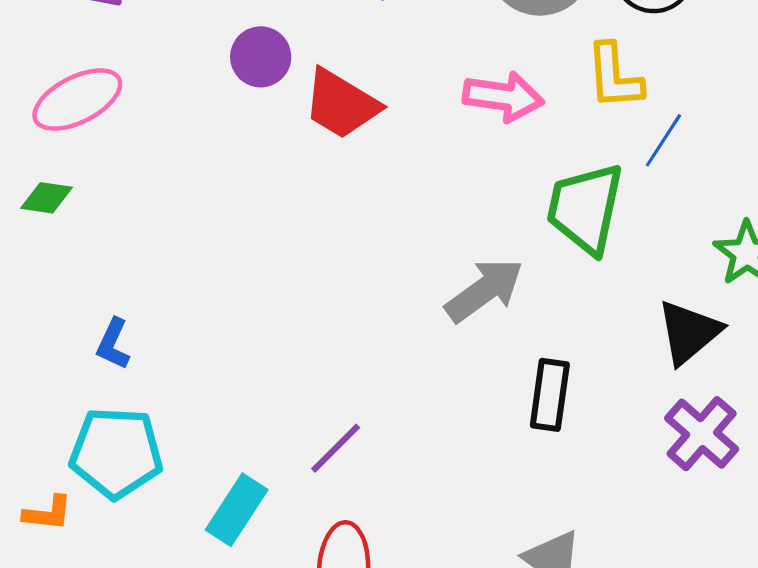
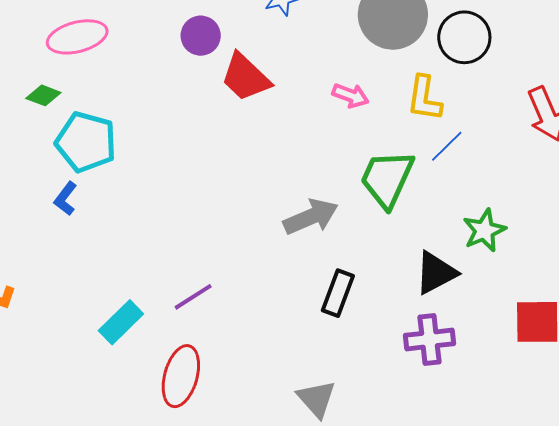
pink arrow: (503, 97) -> (350, 96), size x0.7
purple cross: (702, 434) -> (430, 340), turned 30
cyan pentagon: (116, 453) -> (86, 142), moved

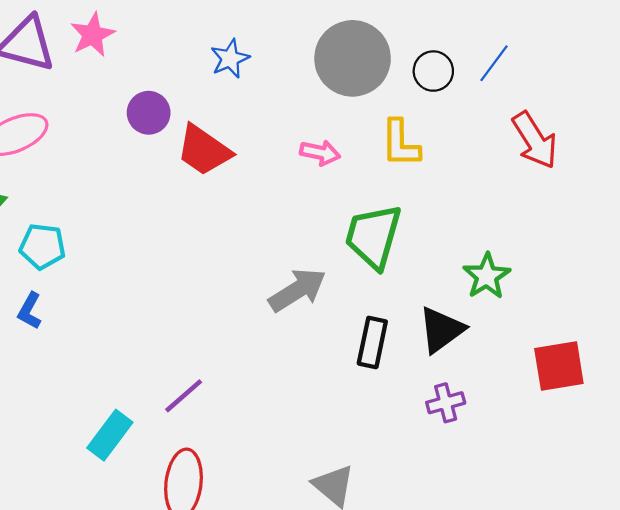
black circle: (464, 37) -> (433, 71), size x0.7
cyan pentagon: (86, 142) -> (42, 246), size x0.7
blue line: (447, 146) -> (494, 63), moved
black rectangle: (338, 293) -> (372, 343), moved
purple cross: (430, 340) -> (446, 403), size x0.7

